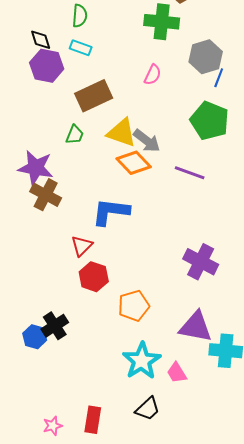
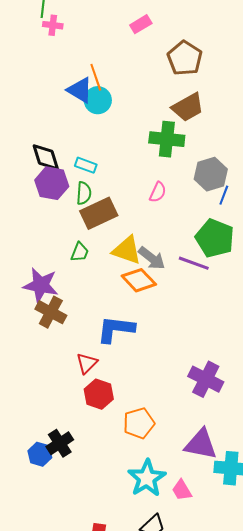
green semicircle: (80, 16) -> (84, 193), moved
black diamond: (41, 40) -> (46, 157), size x1.4
purple line: (190, 173) -> (194, 263), moved

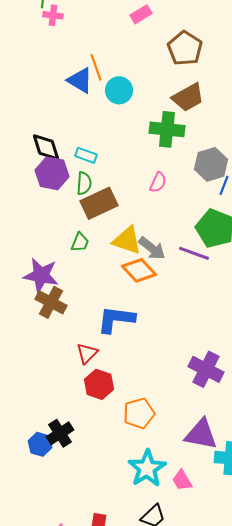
cyan circle: (98, 100) -> (119, 90), moved

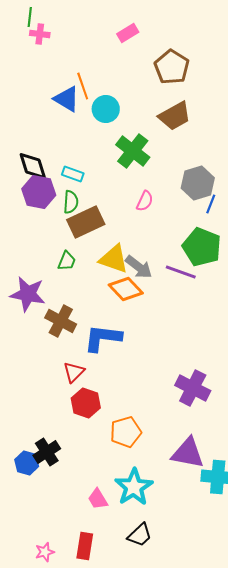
green cross: (167, 129) -> (133, 151), moved, turned 32
brown cross: (51, 302) -> (61, 321), moved
pink trapezoid: (182, 480) -> (98, 499), moved

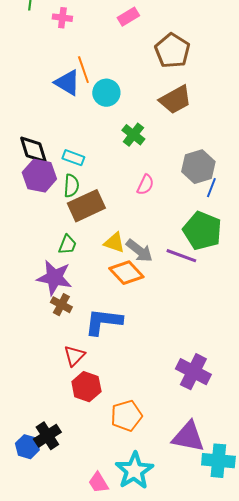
pink cross: (40, 34) -> (62, 18), moved
green cross: (133, 151) -> (133, 135), size x0.7
yellow triangle: (114, 259) -> (114, 243), size x0.7
purple star: (28, 294) -> (54, 278), moved
brown cross: (61, 321) -> (61, 305), size x0.7

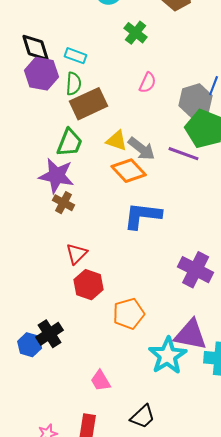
gray hexagon: (198, 167) -> (196, 101), moved
green trapezoid: (67, 245) -> (70, 143), size x1.4
blue L-shape: (103, 322) -> (143, 216), moved
cyan star: (134, 471) -> (168, 356), moved

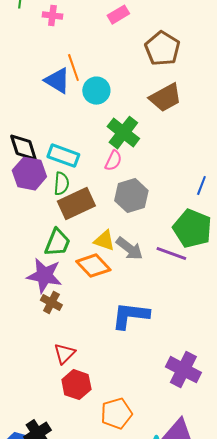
green cross: (136, 33) -> (123, 133), size x1.4
cyan rectangle: (76, 56) -> (63, 156), size x1.4
pink semicircle: (148, 83) -> (113, 161), moved
gray hexagon: (196, 101) -> (131, 196), moved
orange diamond: (129, 171) -> (93, 266), moved

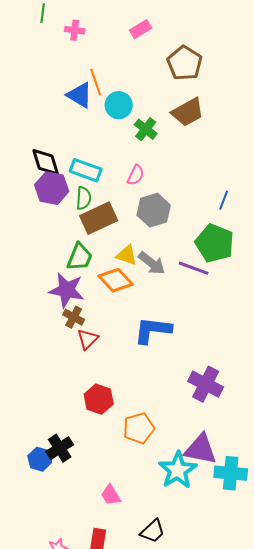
green cross: (123, 133) -> (146, 129), moved, size x0.7
red triangle: (64, 354) -> (88, 339), moved

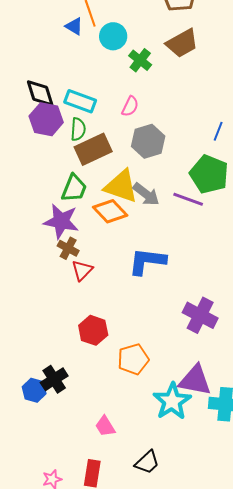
blue triangle: (80, 95) -> (74, 26), size x0.7
yellow triangle: (127, 255) -> (121, 186), size x1.6

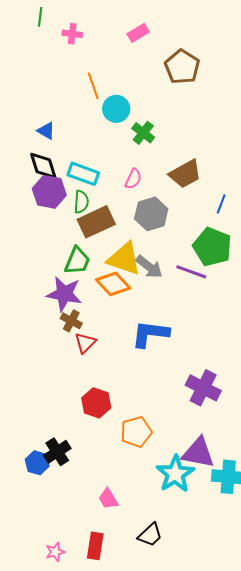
blue triangle: (74, 26) -> (46, 131), moved
brown trapezoid: (182, 43) -> (185, 174), moved

